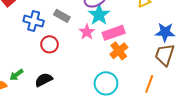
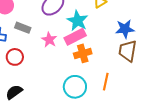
cyan star: (99, 15) -> (78, 21), moved
orange cross: (119, 51) -> (83, 53), turned 30
orange line: (149, 84) -> (106, 82), moved

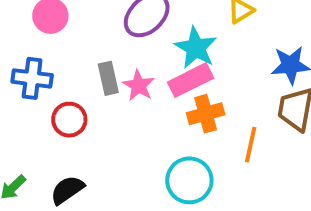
gray rectangle: (23, 28) -> (108, 78), moved, turned 56
orange line: (106, 82) -> (251, 145), moved

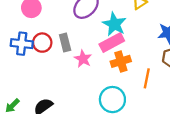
pink star: (139, 86) -> (83, 59), moved
red circle: (69, 120) -> (42, 43), moved

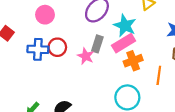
gray rectangle: (65, 43) -> (97, 44), moved, turned 35
pink star: (83, 59) -> (86, 56), moved

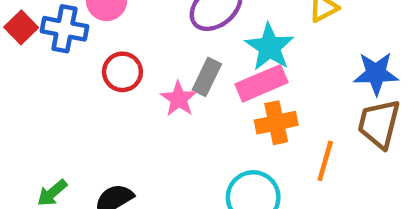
blue cross: (38, 49) -> (64, 29), moved

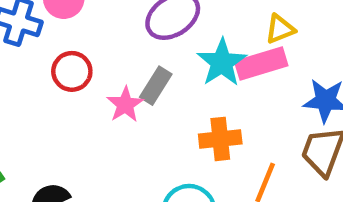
pink rectangle: (261, 83) -> (261, 63), moved

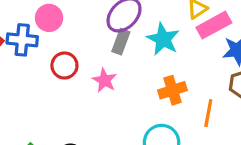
pink rectangle: (261, 63) -> (214, 25), moved
gray rectangle: (156, 86) -> (121, 42), moved

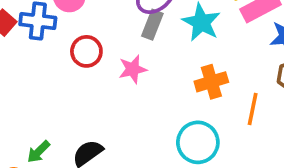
pink star: (105, 80) -> (133, 69), turned 30

